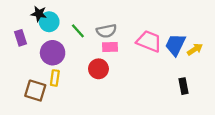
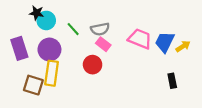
purple rectangle: (20, 38) -> (19, 48), moved, size x1.5
pink rectangle: (110, 47) -> (103, 44), turned 40
yellow rectangle: (55, 78) -> (52, 73), size x1.6

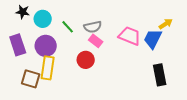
black star: (37, 13) -> (23, 12), moved
yellow arrow: (183, 46) -> (166, 24), moved
black rectangle: (172, 81) -> (160, 75), size x1.5

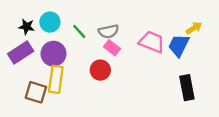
black star: (23, 12) -> (27, 27), moved
purple rectangle: (18, 45) -> (21, 52), turned 75

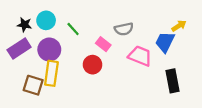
gray semicircle: (108, 31) -> (124, 29), moved
pink trapezoid: (152, 42) -> (140, 56), moved

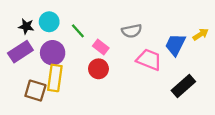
yellow arrow: (179, 26) -> (201, 34), moved
pink rectangle: (103, 44) -> (101, 47), moved
black rectangle: (172, 81) -> (183, 86), turned 60

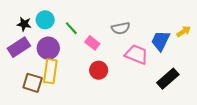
red circle: (98, 69) -> (99, 70), moved

